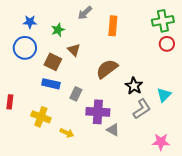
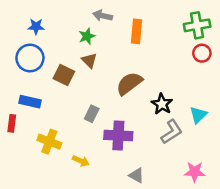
gray arrow: (85, 13) -> (103, 16), turned 56
green star: (58, 30) -> (87, 36), moved
blue rectangle: (51, 84) -> (30, 102), moved
gray triangle: (113, 130) -> (137, 175), moved

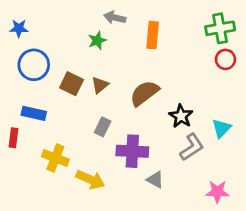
blue star: (36, 27) -> (19, 28), moved
brown triangle: (89, 60) -> (100, 85), moved, turned 35
yellow arrow: (81, 161) -> (90, 180), size x1.5
gray triangle: (137, 175) -> (155, 180), moved

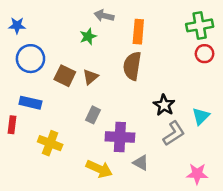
brown semicircle: (144, 93) -> (132, 66), moved, turned -44
yellow arrow: (90, 180) -> (99, 169), moved

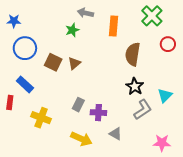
green cross: (200, 25) -> (152, 16), moved, turned -35
brown semicircle: (132, 66) -> (133, 54), moved
blue rectangle: (30, 103) -> (25, 84), turned 30
gray rectangle: (93, 115) -> (78, 105), moved
purple cross: (120, 137) -> (98, 113), size x0.7

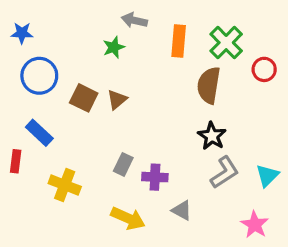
green cross: (152, 16) -> (226, 43), moved
cyan triangle: (165, 95) -> (267, 176), moved
pink star: (162, 143) -> (255, 225), turned 30

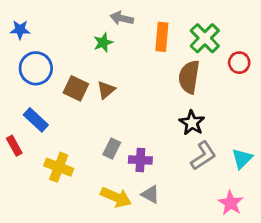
red rectangle: (16, 161) -> (14, 146), turned -36
gray triangle: (182, 210) -> (150, 194), moved

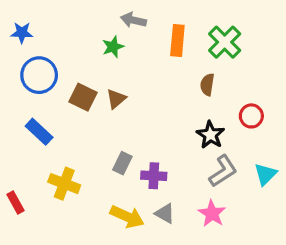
red circle: (239, 63) -> (251, 116), moved
brown semicircle: (189, 77) -> (207, 85), size x0.6
red rectangle: (14, 146) -> (15, 202), moved
pink star: (231, 203) -> (212, 213), moved

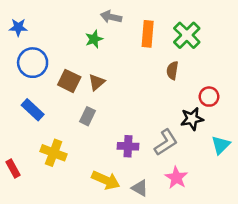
black star: (210, 135) -> (192, 119), moved, turned 30
gray rectangle: (122, 163) -> (87, 116), moved
gray L-shape: (223, 171) -> (166, 142), moved
gray triangle: (165, 213) -> (140, 188), moved

